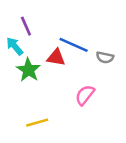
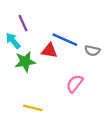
green star: (28, 70) -> (25, 62), turned 30
yellow line: (37, 123) -> (33, 108), turned 30

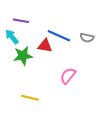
purple line: (23, 23) -> (21, 21), turned -56
gray semicircle: (92, 51) -> (87, 38), moved

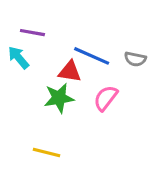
green star: (23, 56) -> (59, 98), moved
pink semicircle: (68, 76) -> (106, 98), moved

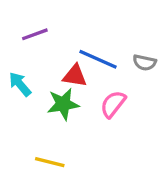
purple line: (32, 33) -> (35, 34), turned -30
cyan arrow: (18, 57) -> (20, 84), moved

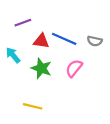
red triangle: (75, 76) -> (41, 41), moved
green star: (63, 104) -> (41, 68), turned 30

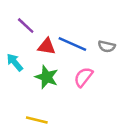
purple line: (23, 23) -> (26, 26), turned 63

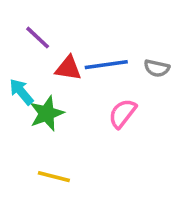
blue line: (72, 44) -> (106, 65), turned -32
green star: (47, 77) -> (47, 113), moved, turned 30

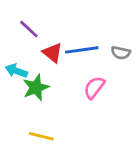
red triangle: (68, 68) -> (53, 53), turned 30
cyan arrow: (21, 92) -> (16, 71), turned -30

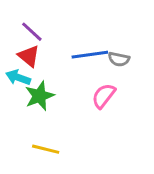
red triangle: (53, 53) -> (29, 56), moved
gray semicircle: (121, 53) -> (119, 59), moved

